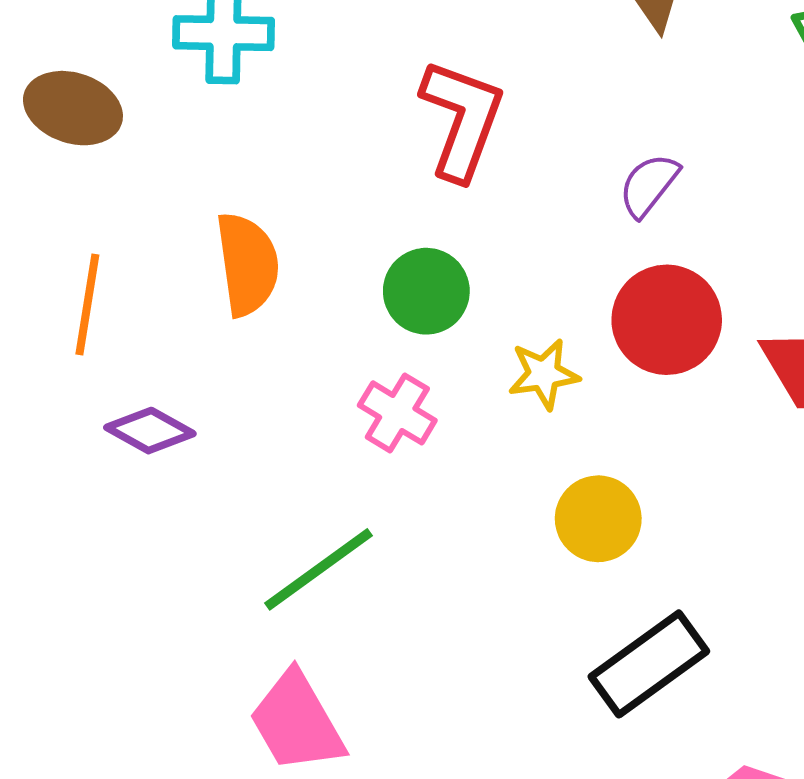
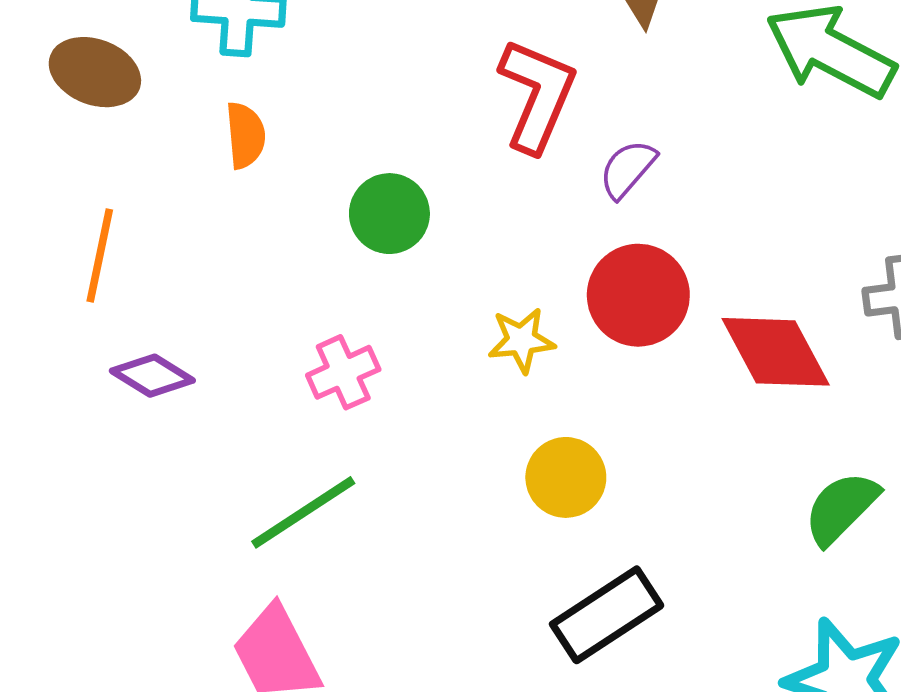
red L-shape: (462, 119) -> (537, 95), moved
orange semicircle: (247, 264) -> (245, 135), moved, size x0.7
green circle: (426, 291) -> (389, 214), moved
pink cross: (397, 413) -> (343, 372), moved, turned 32

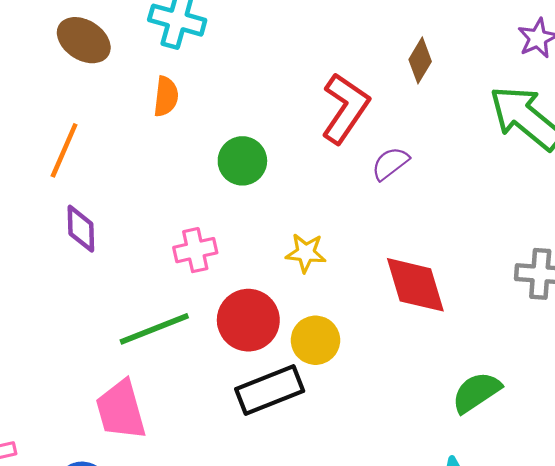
red circle: (638, 295) -> (248, 320), moved
red diamond: (776, 352) -> (415, 285), moved
purple diamond: (152, 376) -> (81, 229), turned 45
black rectangle: (607, 615) -> (270, 390), moved

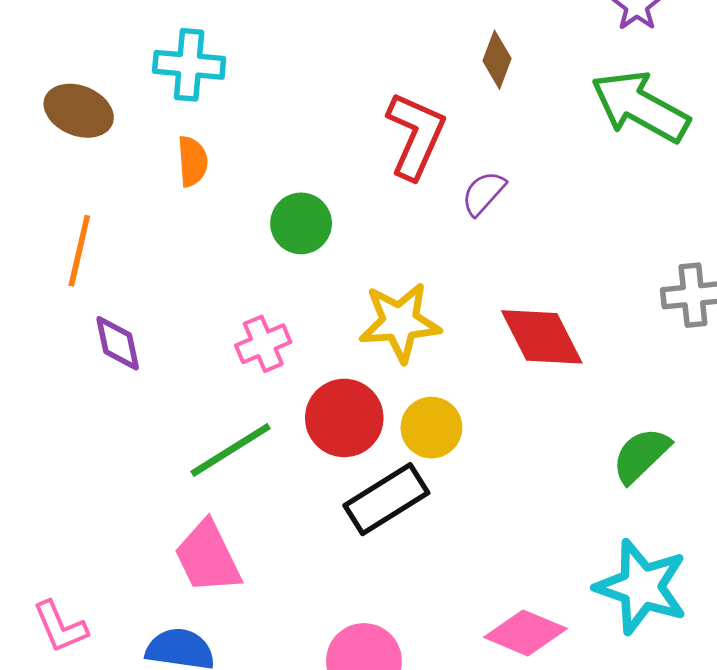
yellow star: (306, 253) -> (400, 322), size x1.6

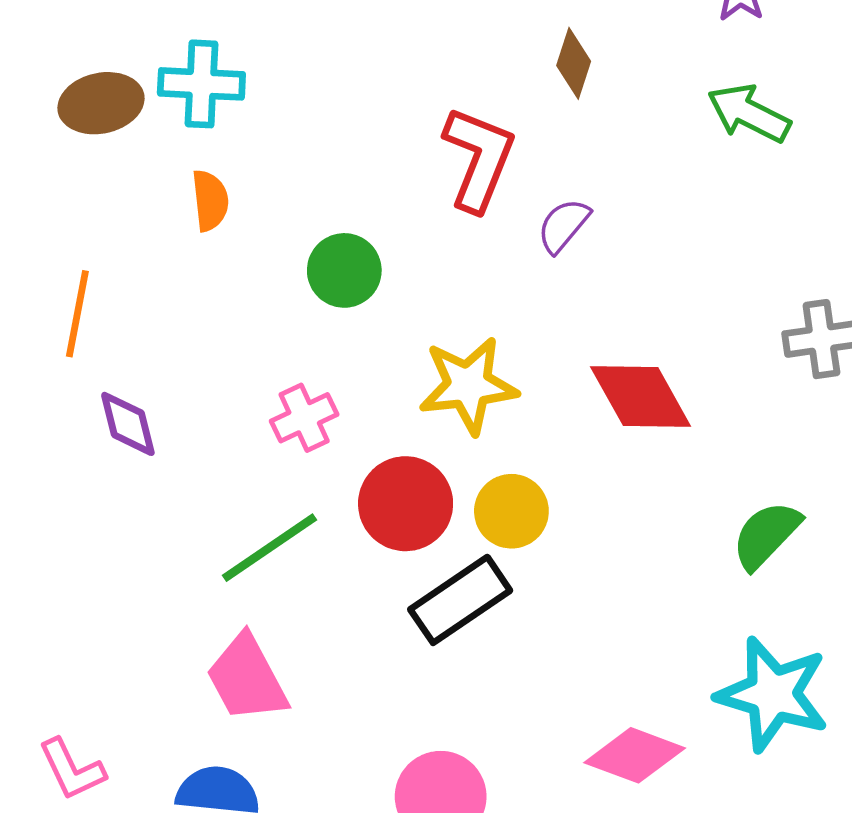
green arrow: (640, 107) -> (749, 113), size x0.7
brown ellipse: (79, 111) -> (101, 103), moved, turned -32

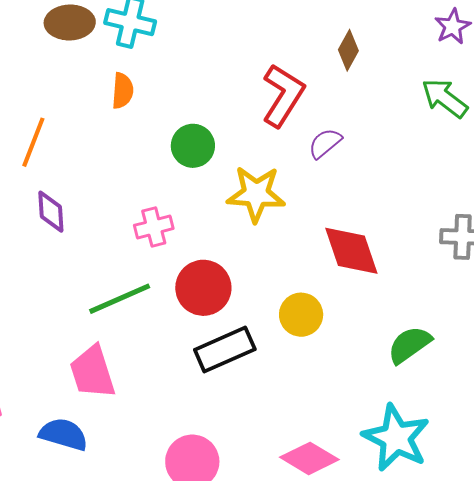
yellow star: (468, 385) -> (256, 194), moved
yellow circle: (511, 511) -> (301, 315), moved

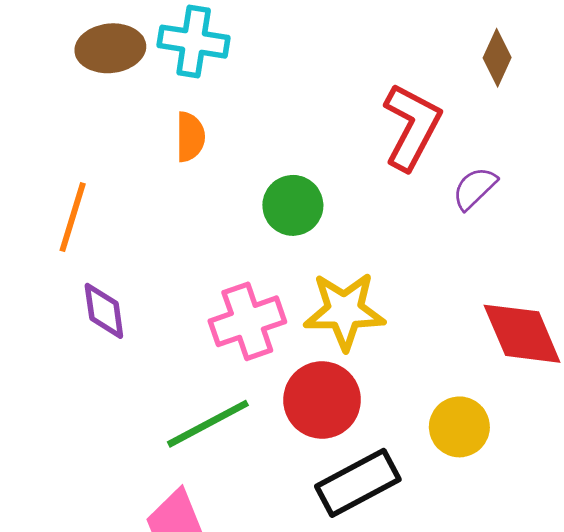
yellow star: (256, 194) -> (345, 311), moved
pink cross: (154, 227) -> (247, 321), size x1.4

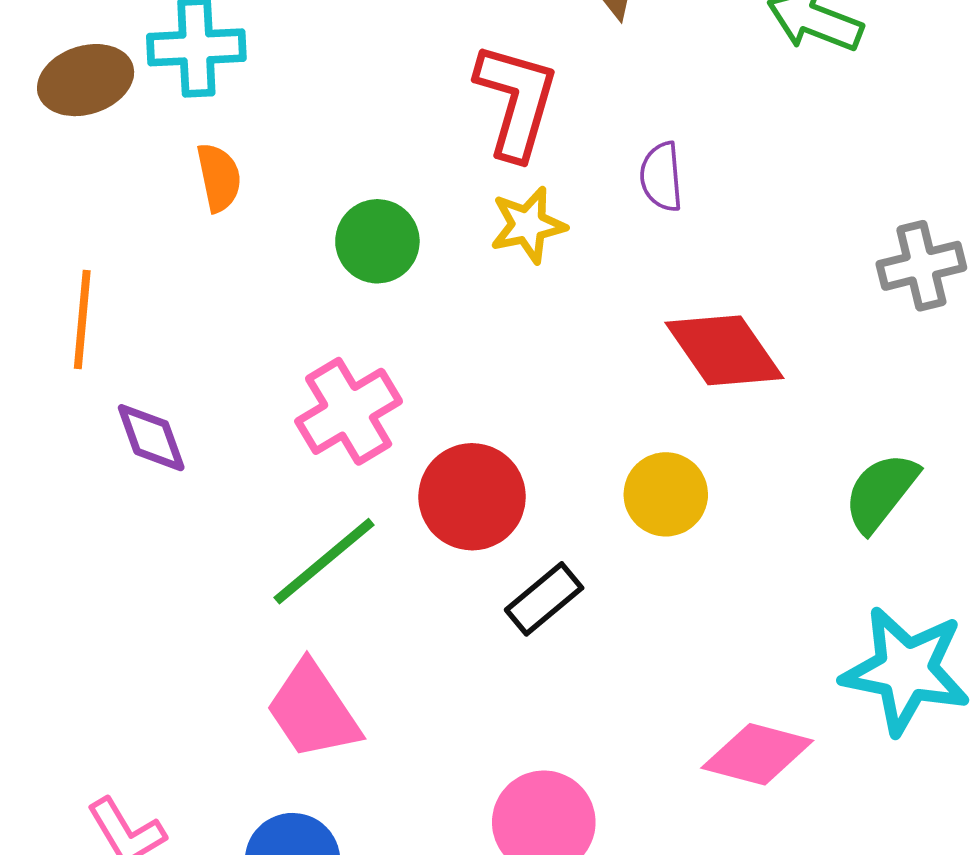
purple semicircle: (475, 188) -> (661, 177), moved, turned -39
yellow star: (345, 311) -> (528, 225), moved, size x0.7
black rectangle: (358, 483) -> (544, 599), size x0.7

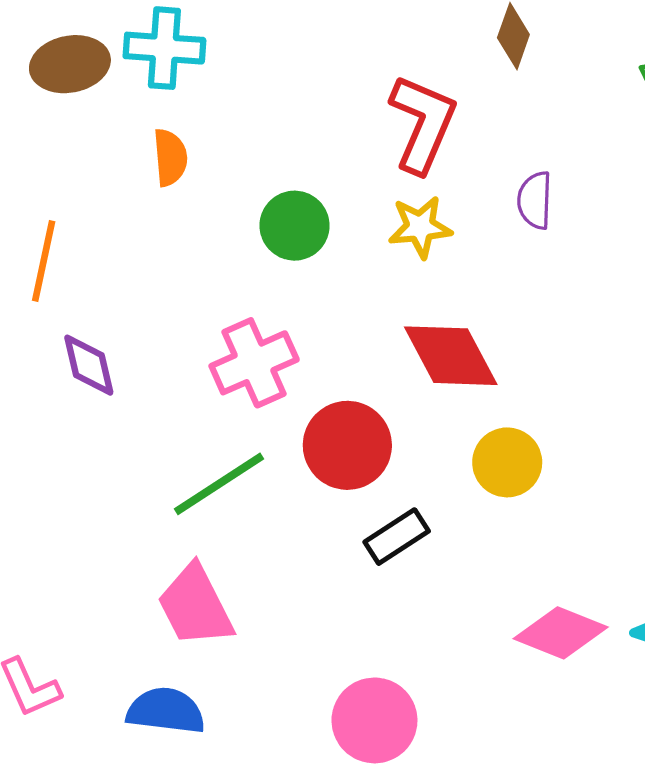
red diamond: (724, 350) -> (451, 356), moved
pink diamond: (757, 754) -> (561, 633), moved

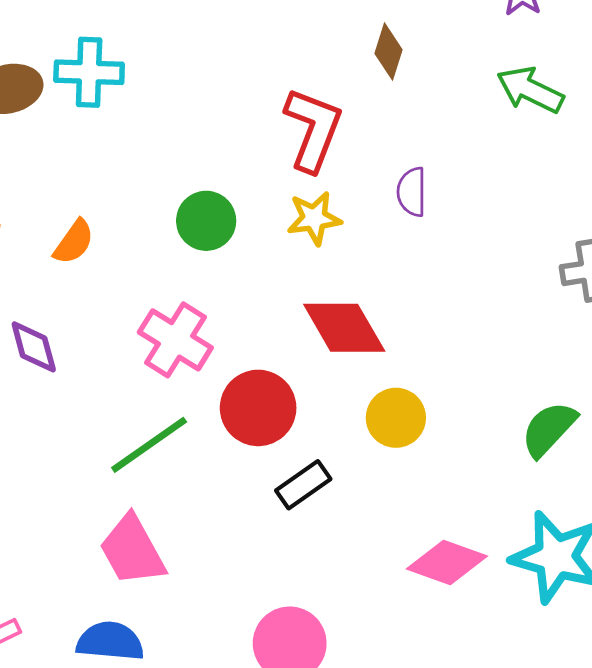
orange semicircle: (170, 157) -> (74, 242), moved, turned 42
pink cross: (254, 363) -> (175, 340), turned -32

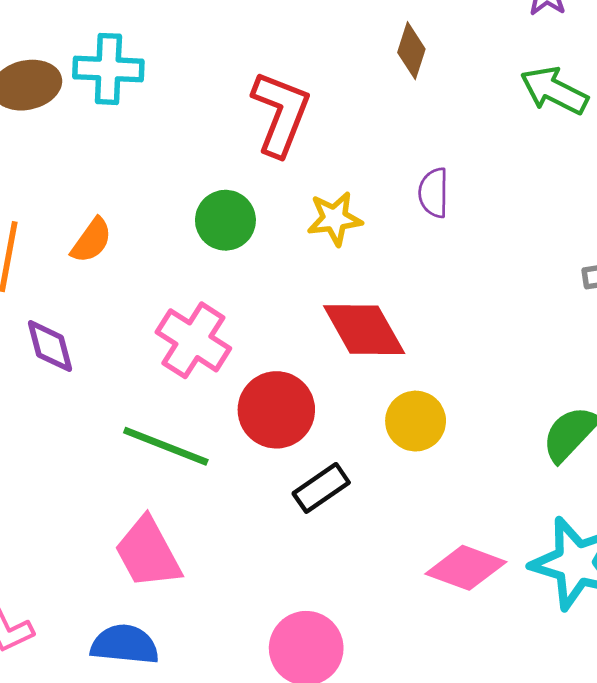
red L-shape: (313, 129) -> (281, 114), moved
green line: (149, 445) -> (166, 446), turned 56

